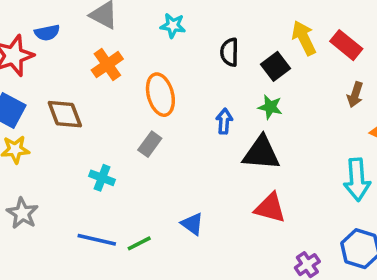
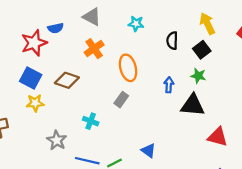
yellow arrow: (304, 38) -> (207, 24), moved
brown diamond: (65, 114) -> (67, 80), turned -50
red triangle: (270, 208) -> (218, 137), moved
gray star: (22, 213) -> (57, 140), moved

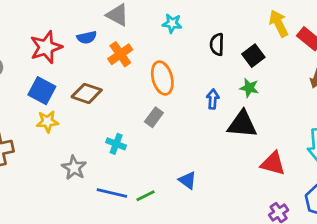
yellow arrow: (207, 24) -> (279, 23), moved
blue semicircle: (56, 28) -> (87, 37), moved

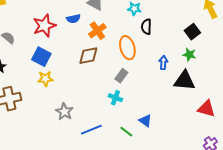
black semicircle: (217, 44) -> (146, 27), moved
brown diamond: (87, 93) -> (88, 56), moved, turned -30
cyan cross: (116, 144) -> (115, 98), moved
blue line: (112, 193) -> (91, 130), turned -35
green line: (145, 196) -> (126, 132), moved, turned 64

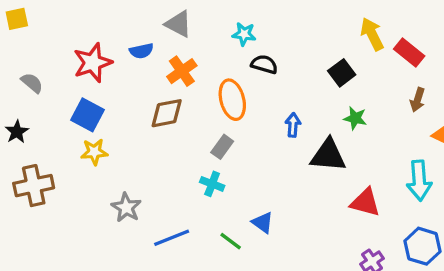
black semicircle: (146, 27) -> (264, 64), turned 105
green star: (189, 55) -> (355, 118), moved

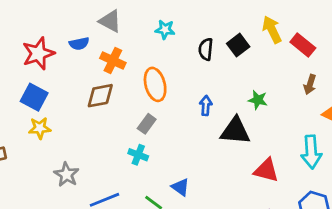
black semicircle: (264, 64) -> (206, 49), moved, turned -100
orange cross: (182, 71) -> (113, 61), turned -30
black square: (342, 73) -> (238, 45), moved

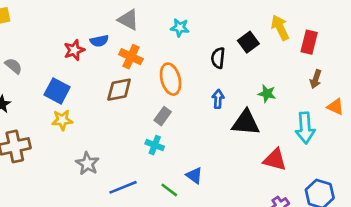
red rectangle: (303, 45) -> (309, 42), turned 65
black semicircle: (206, 49) -> (218, 58), moved
red star: (38, 53) -> (74, 50), moved, size x0.7
cyan arrow: (311, 152) -> (305, 128), moved

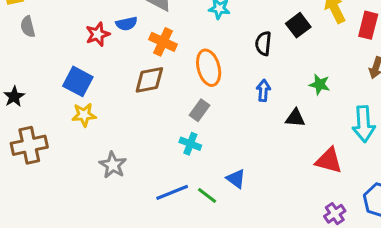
gray semicircle: (13, 66) -> (28, 27), moved, turned -144
black triangle: (246, 123) -> (295, 118), size x0.6
blue line: (123, 187) -> (172, 192), moved

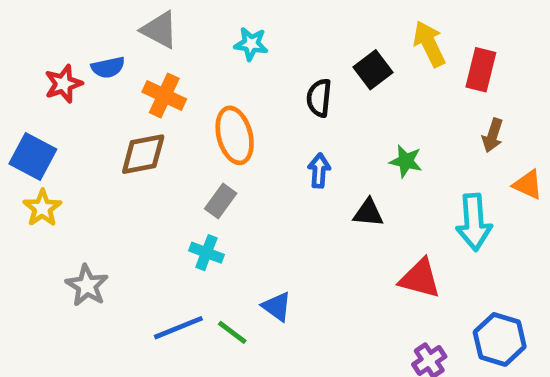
yellow star: (84, 115) -> (42, 208), turned -30

